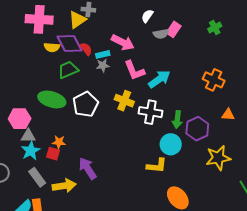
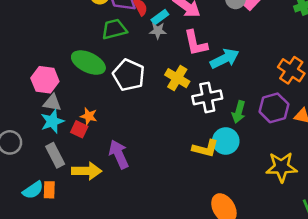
cyan rectangle: (103, 54) -> (160, 17), turned -32
white pentagon: (85, 104) -> (129, 75), turned -30
white cross: (150, 112) -> (207, 97), turned -30
purple hexagon: (197, 129) -> (274, 108), moved
yellow L-shape: (157, 166) -> (205, 148), moved

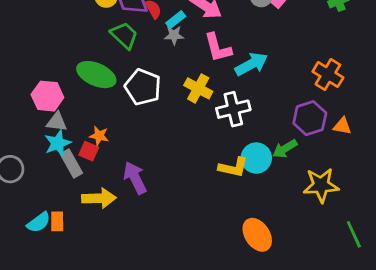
green trapezoid: (114, 29) -> (124, 35), turned 60
green arrow: (239, 112) -> (285, 149), moved, turned 45
gray rectangle: (55, 155) -> (71, 163), moved

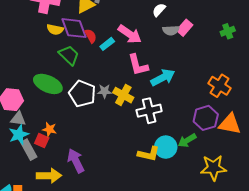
gray star: (174, 35) -> (105, 91), moved
orange triangle: (342, 126) -> (230, 124), size x1.6

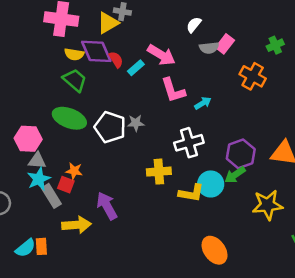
green trapezoid: (69, 55) -> (75, 80), moved
cyan arrow: (163, 77) -> (203, 103), size x0.6
orange cross: (219, 86) -> (253, 76), moved
yellow cross: (123, 95) -> (159, 172), moved, turned -30
purple hexagon: (206, 118) -> (241, 154), moved

